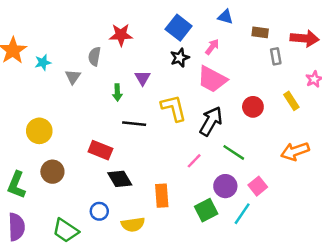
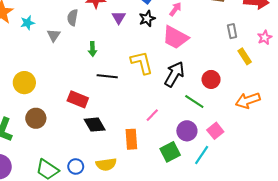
gray rectangle: (276, 56) -> (232, 31), moved
purple triangle: (143, 78) -> (119, 18), moved
red circle: (253, 107) -> (211, 79), moved
pink line: (194, 161) -> (152, 115), moved
blue circle: (99, 211) -> (76, 167), moved

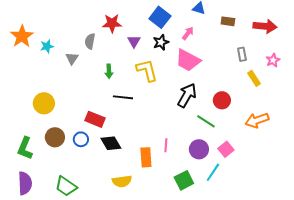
yellow L-shape: (142, 63) -> (147, 70), moved
pink line: (152, 115) -> (166, 145), moved, turned -40
green square: (170, 152) -> (184, 180), moved
blue circle: (76, 167) -> (81, 139), moved

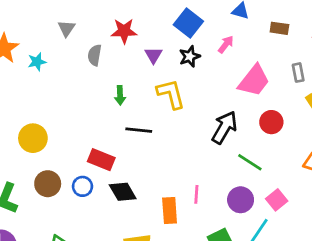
gray triangle: (72, 58) -> (66, 28), moved
pink trapezoid: (188, 60) -> (254, 81), moved, turned -80
red circle: (222, 100) -> (271, 122), moved

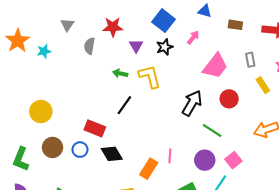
green arrow: (120, 95) -> (120, 73), moved, turned 104
black line: (139, 130) -> (124, 105), turned -60
orange rectangle: (170, 210) -> (149, 169), turned 36

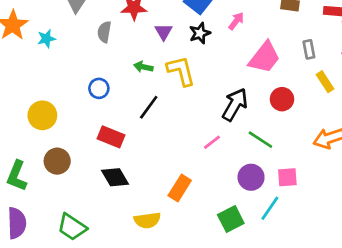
blue circle: (80, 150) -> (99, 88), moved
black diamond: (112, 154) -> (115, 177), moved
pink line: (170, 156) -> (212, 142), moved, turned 48
pink square: (233, 160) -> (287, 177), turned 35

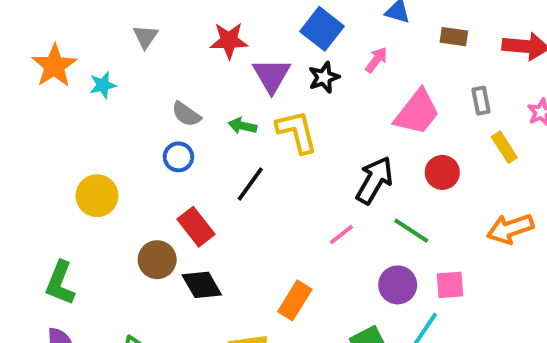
gray semicircle: (104, 32) -> (186, 114), moved, turned -65
purple triangle: (164, 32) -> (272, 75), size x1.5
red rectangle: (111, 137) -> (196, 227), turned 30
brown circle: (57, 161) -> (157, 260), moved

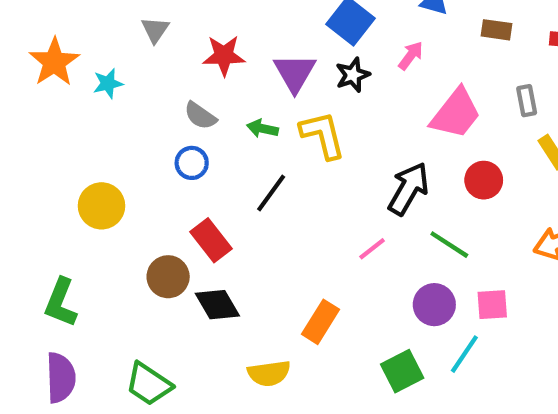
red star: (229, 40) -> (224, 56), moved

